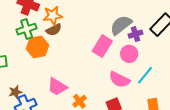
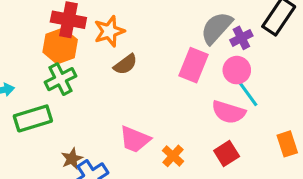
green cross: (27, 29) -> (60, 79), moved
brown semicircle: (54, 30) -> (125, 64), moved
orange hexagon: (38, 47) -> (60, 46), moved
cyan line: (145, 75) -> (247, 93), moved, turned -66

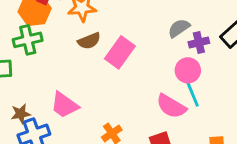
gray semicircle: (217, 28) -> (179, 28), size x0.7
pink rectangle: (194, 65) -> (120, 52), moved
pink trapezoid: (135, 139) -> (64, 105), moved

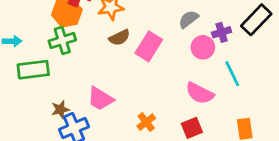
gray semicircle: (179, 28) -> (189, 19), moved
pink circle: (188, 70) -> (203, 47), moved
cyan line: (192, 93) -> (232, 74), moved

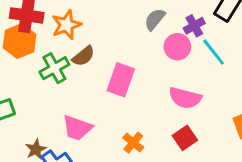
green cross: (62, 40) -> (54, 68), moved
pink rectangle: (149, 46) -> (121, 80), moved
cyan line: (232, 74) -> (214, 52), moved

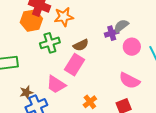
purple cross: (194, 26) -> (112, 33), moved
brown semicircle: (83, 56) -> (81, 45), moved
pink rectangle: (121, 80) -> (74, 65), moved

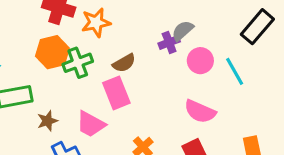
orange hexagon: (31, 21) -> (52, 52), moved
pink rectangle: (74, 65) -> (116, 93), turned -50
brown star: (26, 92) -> (47, 121), moved

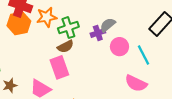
orange hexagon: (52, 52) -> (19, 23), moved
green cross: (78, 63) -> (68, 28), moved
pink semicircle: (200, 111) -> (136, 83), moved

